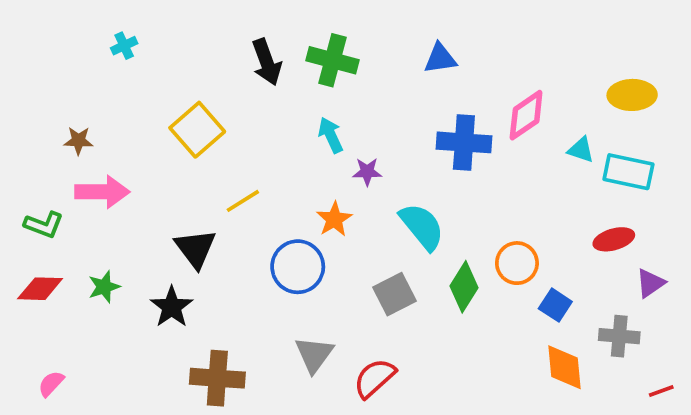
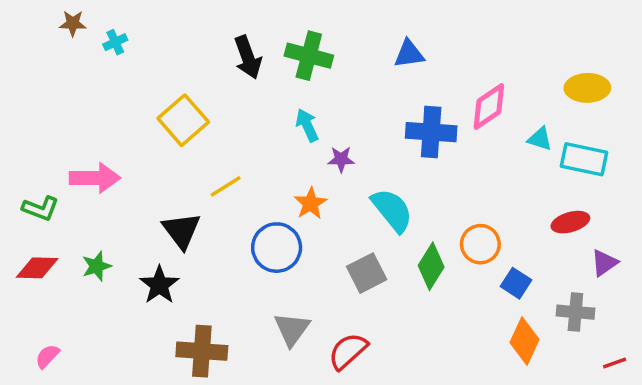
brown star: (78, 141) -> (73, 23), moved
orange diamond: (564, 367) -> (525, 341), turned 30

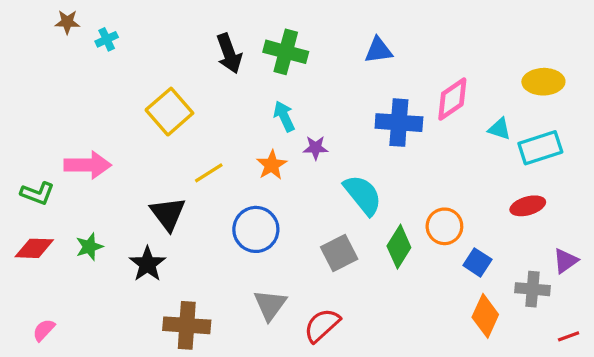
cyan rectangle: (584, 159) -> (540, 148), turned -30
orange star: (311, 203) -> (272, 165), moved
purple triangle: (604, 263) -> (565, 261), moved

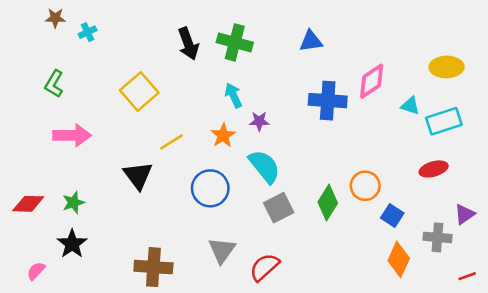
green L-shape: (37, 193) -> (54, 84), moved, turned 100
cyan semicircle: (363, 195) -> (264, 166), moved
black star: (147, 264) -> (72, 244), moved

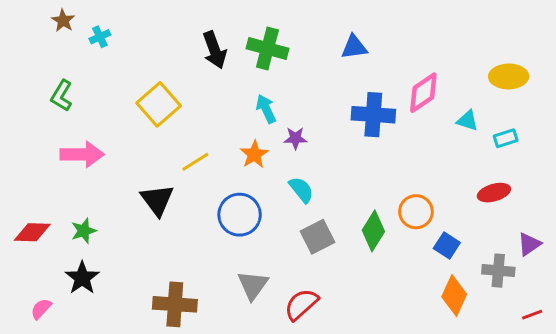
brown star: (55, 18) -> (63, 21), turned 30
cyan rectangle: (444, 121) -> (506, 138), size x0.6
cyan semicircle: (264, 166) -> (301, 190), size x0.7

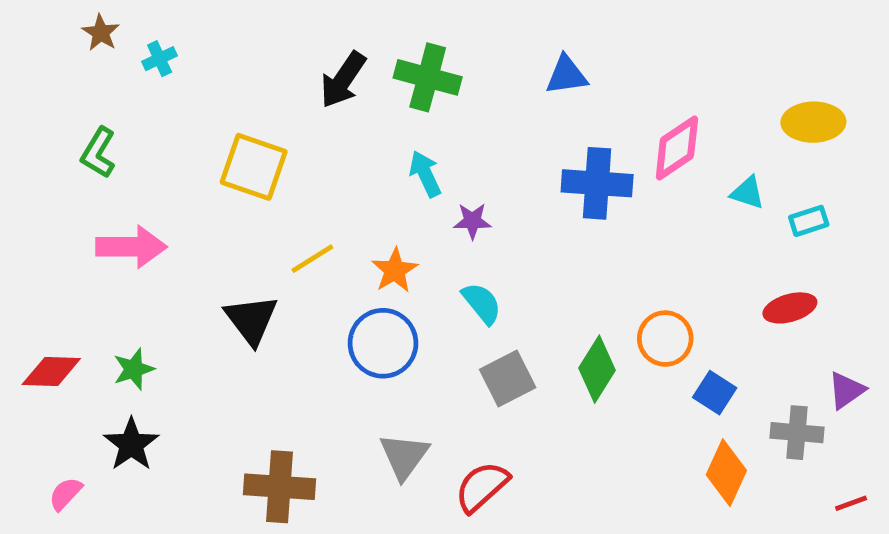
black arrow: (215, 50) -> (343, 80), turned 54
yellow square: (159, 104) -> (254, 167), turned -30
orange star: (254, 154) -> (395, 270), moved

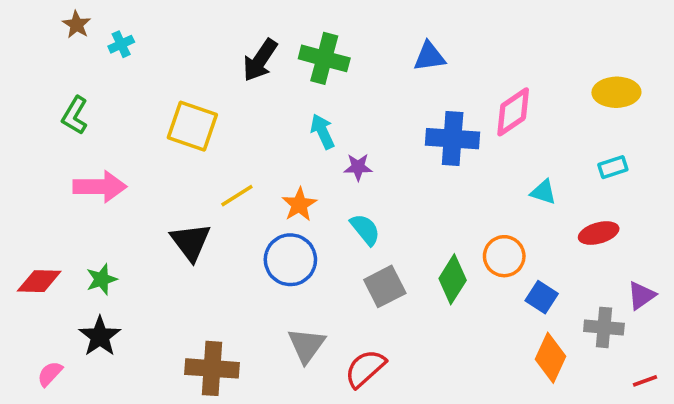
cyan triangle: (748, 193) -> (543, 192), moved

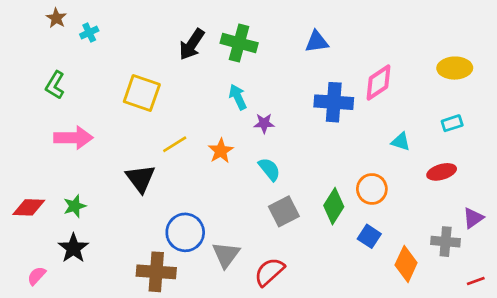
blue circle: (290, 260) -> (185, 232), moved
blue square: (542, 297) -> (369, 236), moved

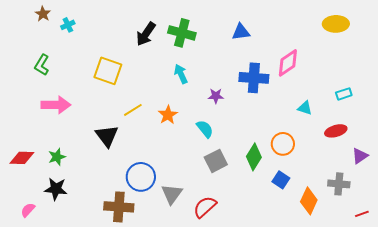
yellow ellipse: (455, 68) -> (336, 24), moved
purple star: (264, 123) -> (216, 96), moved
purple triangle: (473, 218) -> (360, 156), moved
black star: (73, 248) -> (56, 189), turned -30

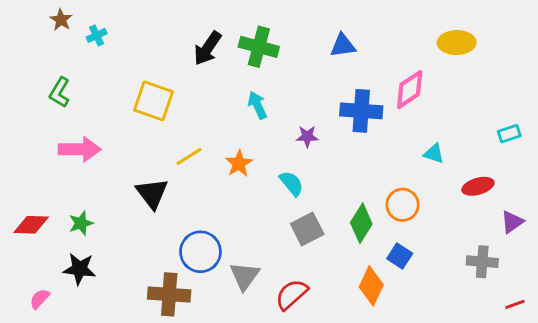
yellow ellipse: (336, 24) -> (457, 43), moved
cyan rectangle: (344, 94) -> (509, 134), moved
orange diamond: (309, 201) -> (371, 286), moved

